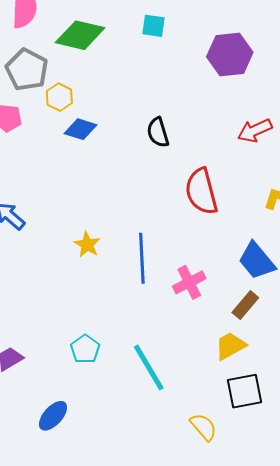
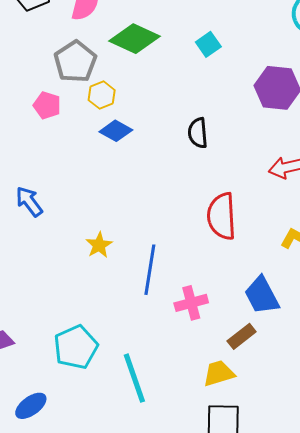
cyan square: (154, 26) -> (208, 44), turned 35
black semicircle: (158, 132) -> (198, 133), moved
cyan pentagon: (85, 349) -> (76, 347), size x1.5

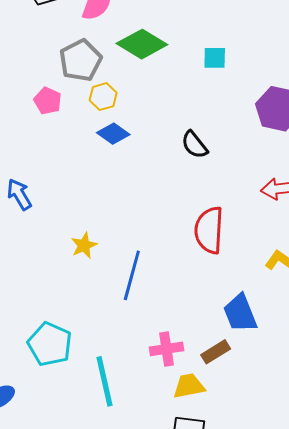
cyan square: (208, 44) -> (215, 58), turned 30
black semicircle: (198, 133) -> (195, 145), turned -40
pink cross: (191, 303) -> (167, 349), moved
cyan pentagon: (76, 347) -> (50, 344), turned -30

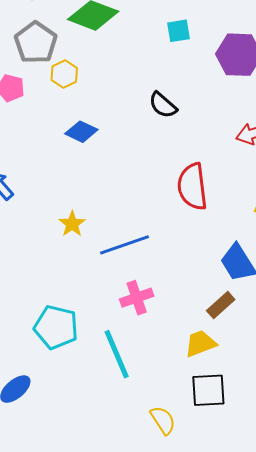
cyan square: (215, 58) -> (178, 31), moved
blue diamond: (113, 134) -> (81, 132), moved
blue line: (132, 275) -> (125, 245), turned 66
pink cross: (167, 349) -> (137, 298), moved

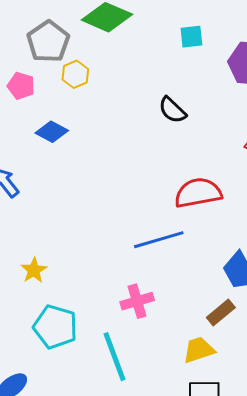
blue diamond: (81, 132) -> (52, 132), moved
red semicircle: (192, 187) -> (198, 193), turned 84
yellow star: (72, 224) -> (34, 270), moved
blue line: (125, 245) -> (159, 240), moved

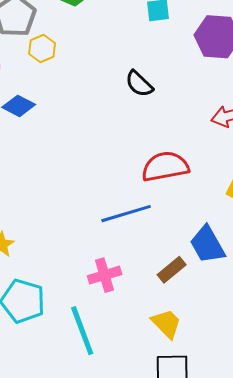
brown rectangle: (221, 312) -> (172, 270), moved
yellow trapezoid: (199, 350) -> (166, 324), turned 64

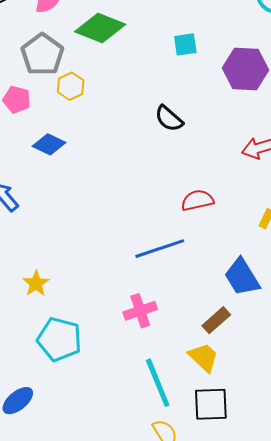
red semicircle: (165, 167) -> (197, 200), size x0.7
brown rectangle: (172, 270) -> (216, 320), moved
cyan line: (82, 331) -> (158, 383), moved

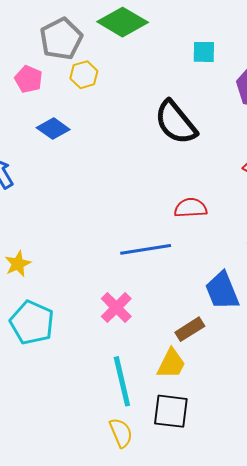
black semicircle: (169, 119) -> (176, 122), size x1.6
pink cross: (140, 311) -> (116, 308), turned -36
yellow trapezoid: (204, 357) -> (171, 364), turned 64

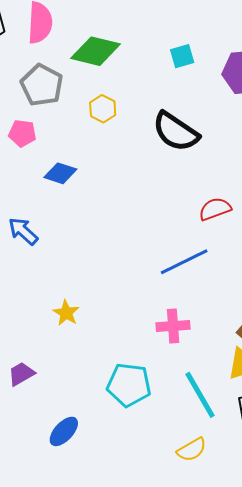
yellow hexagon: (84, 75) -> (103, 109), moved
pink cross: (116, 308) -> (173, 326), turned -32
cyan pentagon: (32, 323) -> (129, 385), moved
yellow semicircle: (121, 433) -> (192, 450), moved, turned 100

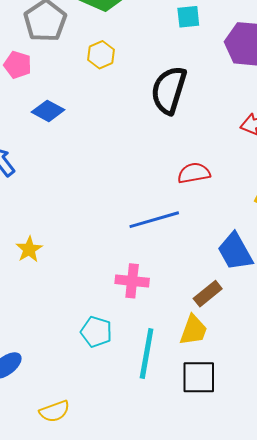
black semicircle: (176, 132) -> (169, 90), turned 63
cyan pentagon: (129, 385) -> (96, 332), moved, size x0.7
cyan line: (200, 395) -> (147, 354), turned 30
yellow semicircle: (192, 450) -> (54, 411), moved

